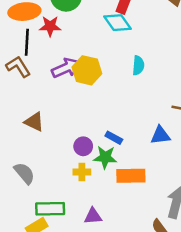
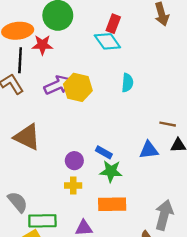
brown triangle: (34, 122) -> (27, 137), size x1.4
green star: (105, 157) -> (111, 171), moved
gray semicircle: (24, 173) -> (18, 202), moved
orange rectangle: (131, 176) -> (112, 204), moved

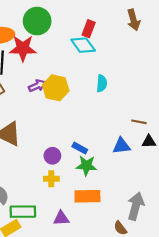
red star: (42, 45) -> (23, 48), size x1.4
purple arrow: (58, 85) -> (37, 86), size x0.7

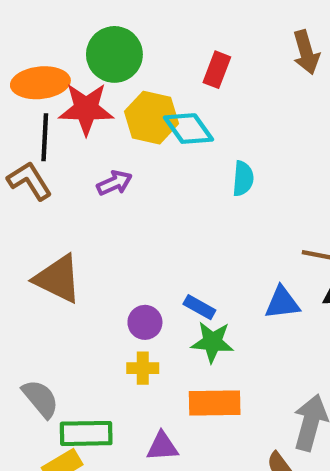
cyan diamond: (83, 45) -> (189, 129), moved
yellow hexagon: (56, 88) -> (151, 118), moved

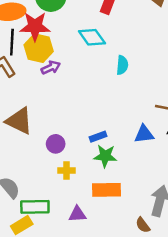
yellow hexagon: (151, 118) -> (39, 48), moved
blue rectangle: (199, 307) -> (98, 137), turned -49
purple circle: (145, 322) -> (56, 144), moved

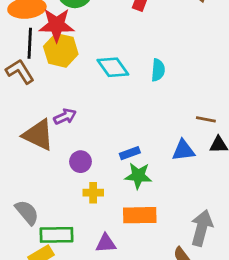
cyan diamond: (92, 37) -> (113, 67), moved
purple arrow: (51, 68) -> (65, 117), moved

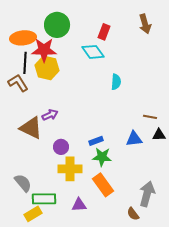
cyan diamond: (113, 67) -> (93, 52), moved
yellow cross: (93, 193) -> (70, 169), size x1.6
orange rectangle: (140, 215) -> (103, 185), turned 55

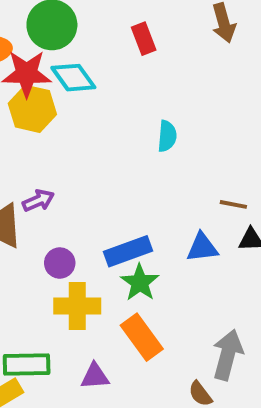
red rectangle: (104, 32) -> (144, 39), turned -42
cyan diamond: (93, 52) -> (73, 78), moved
blue rectangle: (96, 141) -> (128, 251), size x1.6
green star: (102, 157) -> (140, 283), turned 30

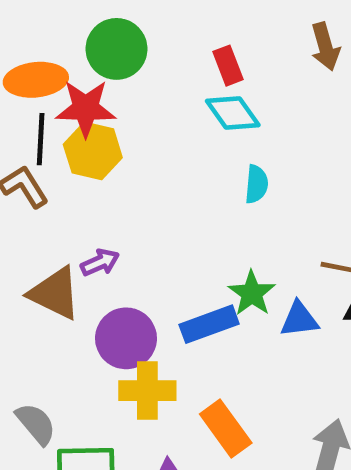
cyan diamond: (73, 78) -> (233, 113), moved
purple circle: (60, 263) -> (126, 338), size x1.6
green star: (140, 283) -> (252, 293), moved

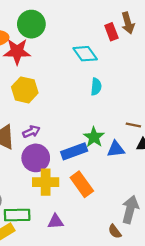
red rectangle: (228, 66) -> (111, 32), moved
yellow hexagon: (93, 151) -> (25, 90), moved
purple arrow: (100, 262) -> (31, 132), moved
orange rectangle: (226, 429) -> (82, 184), moved

